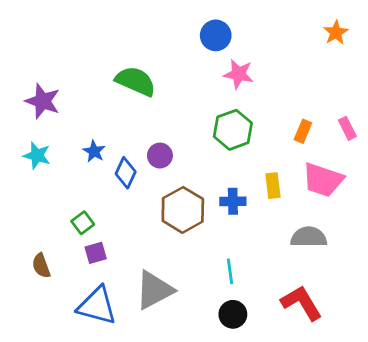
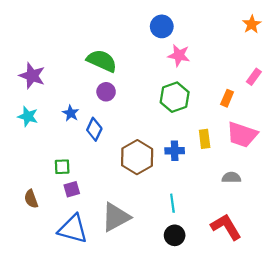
pink rectangle: (347, 128) -> (254, 77), moved, turned 63
purple circle: (160, 156) -> (106, 92), moved
green square: (83, 223) -> (62, 167), turned 35
gray semicircle: (309, 237) -> (231, 177), size x0.7

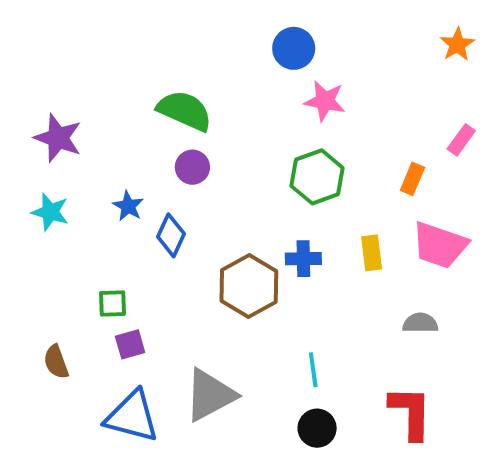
blue cross: (175, 151) -> (303, 259), moved
red L-shape: (226, 227) -> (411, 413), turned 32

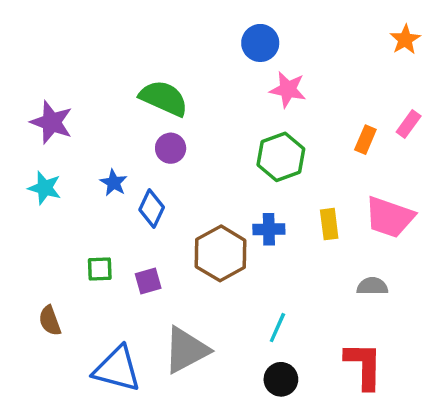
orange rectangle: (412, 179) -> (365, 140), moved
purple square: (130, 344) -> (148, 281), moved
cyan line: (313, 370) -> (277, 328), turned 32

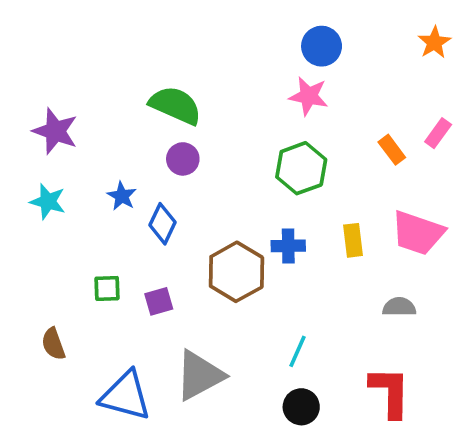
blue circle: (260, 43) -> (322, 46), moved
orange rectangle: (365, 140) -> (392, 150), turned -60

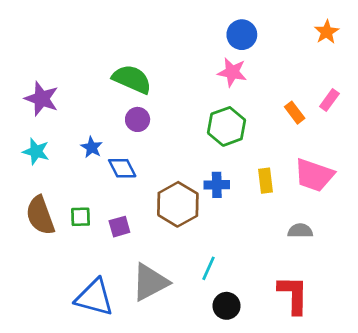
blue diamond: (162, 224) -> (122, 168), turned -52
brown semicircle: (53, 344) -> (40, 215), moved, size x1.6
cyan line: (297, 351) -> (208, 268), moved

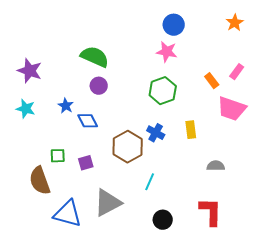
pink trapezoid: (314, 175) -> (232, 109), moved
blue cross: (217, 185) -> (156, 133), turned 30
brown semicircle: (40, 215) -> (40, 181), moved
cyan line: (208, 268) -> (150, 182), moved

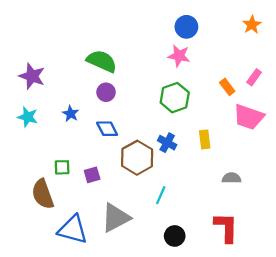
blue diamond: (88, 121) -> (107, 129), moved

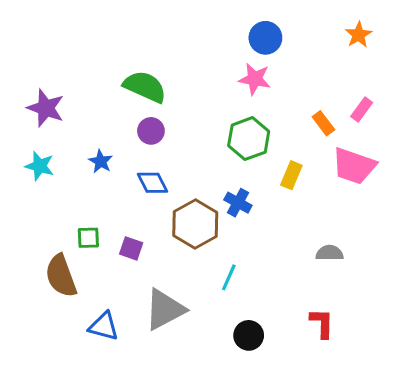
yellow rectangle: (205, 139) -> (291, 175), moved, turned 30
purple square: (92, 175) -> (131, 248), turned 35
red L-shape: (226, 227) -> (322, 323), size x0.7
blue triangle: (73, 230) -> (104, 326), size x0.7

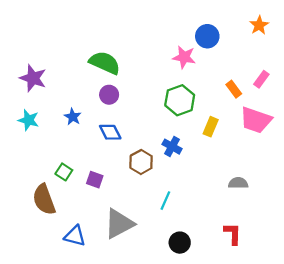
blue circle: (265, 38) -> (207, 36), moved
brown hexagon: (195, 224) -> (141, 162), size x0.7
green square: (88, 238) -> (64, 172), turned 35

